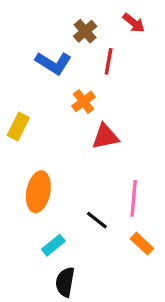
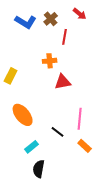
blue L-shape: (53, 63) -> (26, 22), moved
orange cross: (83, 101) -> (50, 61), turned 32
orange ellipse: (38, 192) -> (23, 115), turned -50

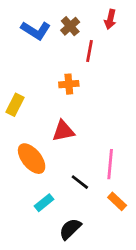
red arrow: (80, 14) -> (110, 19), turned 64
red triangle: (63, 82) -> (63, 131), moved
black semicircle: (39, 169) -> (70, 229), moved, turned 36

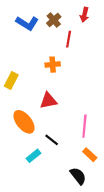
black line: (80, 182) -> (52, 140), moved
black semicircle: (70, 229) -> (78, 176), moved, turned 96

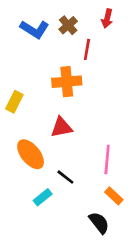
orange cross: (53, 65) -> (67, 82), size x1.5

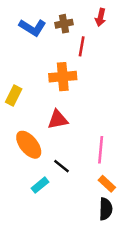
brown cross: (68, 25) -> (64, 24), turned 30
black semicircle: (99, 223) -> (106, 209), moved, turned 40

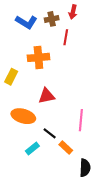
red arrow: (101, 17) -> (73, 12), moved
orange cross: (63, 77) -> (38, 57), moved
orange ellipse: (29, 145) -> (23, 116), turned -35
orange rectangle: (107, 184) -> (66, 148), moved

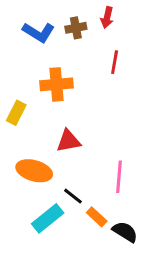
red line: (66, 37) -> (115, 62), moved
cyan rectangle: (32, 149) -> (48, 218), size x1.5
black semicircle: (85, 168) -> (125, 232), moved, turned -60

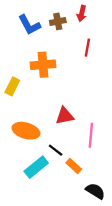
blue L-shape: (39, 32) -> (29, 25), turned 30
red triangle: (68, 141) -> (65, 116), moved
black semicircle: (125, 232) -> (95, 191), moved

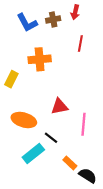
orange rectangle: (74, 166) -> (70, 163), moved

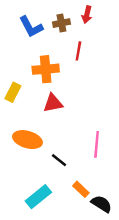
red line: (80, 44) -> (78, 51), moved
red triangle: (59, 106) -> (53, 103), moved
cyan rectangle: (33, 154) -> (38, 197), moved

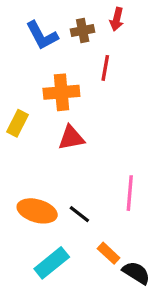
orange ellipse: (27, 140) -> (37, 211), moved

